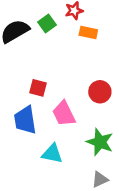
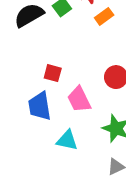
orange rectangle: (88, 32) -> (104, 16), turned -48

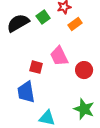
pink trapezoid: (79, 99) -> (59, 56), moved

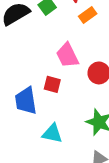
red square: (36, 67) -> (52, 84), moved

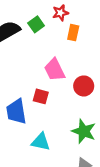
orange rectangle: (88, 15) -> (73, 33), turned -42

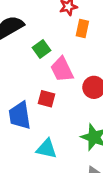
green square: (36, 24) -> (41, 49), moved

